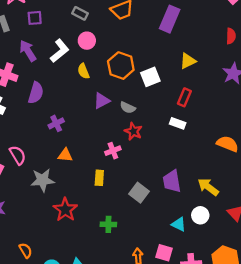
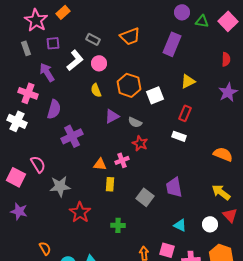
white L-shape: (60, 51) -> (75, 60), moved
purple cross: (56, 123) -> (72, 136), size x1.5
orange triangle: (65, 155) -> (100, 164), moved
yellow arrow: (208, 187) -> (221, 192), moved
white circle: (200, 215) -> (210, 224), moved

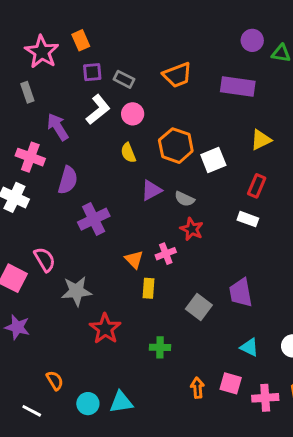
orange rectangle: (63, 12) -> (81, 40), turned -72
purple square: (53, 43) -> (92, 72), moved
purple rectangle: (172, 44) -> (238, 86), turned 75
orange triangle: (100, 164) -> (134, 259), turned 40

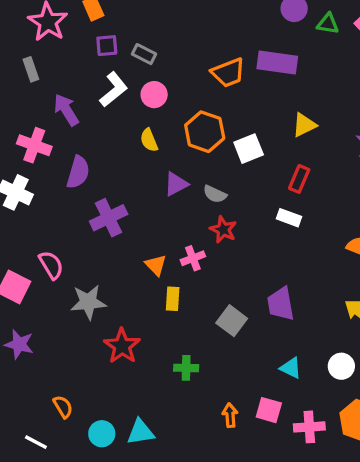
orange trapezoid: (177, 75) -> (228, 73), moved

